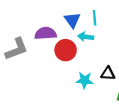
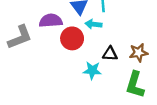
black triangle: (108, 74) -> (110, 54), moved

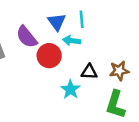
purple semicircle: (51, 21) -> (27, 37), turned -125
cyan star: (92, 70) -> (70, 89), turned 30

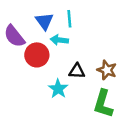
brown star: (119, 71) -> (107, 70), turned 30

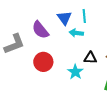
red circle: (37, 55) -> (43, 62), moved

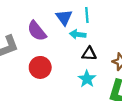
black triangle: (90, 58) -> (89, 54), moved
cyan star: (75, 72) -> (87, 79), moved

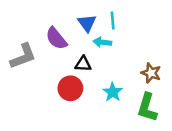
black triangle: (89, 54) -> (83, 64), moved
red circle: (40, 67) -> (70, 88), moved

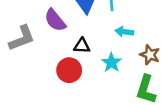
cyan arrow: (102, 42) -> (124, 32), moved
cyan star: (113, 92) -> (111, 62), moved

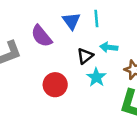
black triangle: (82, 46) -> (85, 56), moved, turned -42

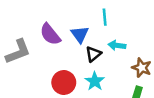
blue triangle: (71, 21) -> (80, 34), moved
cyan star: (96, 77) -> (95, 81), moved

